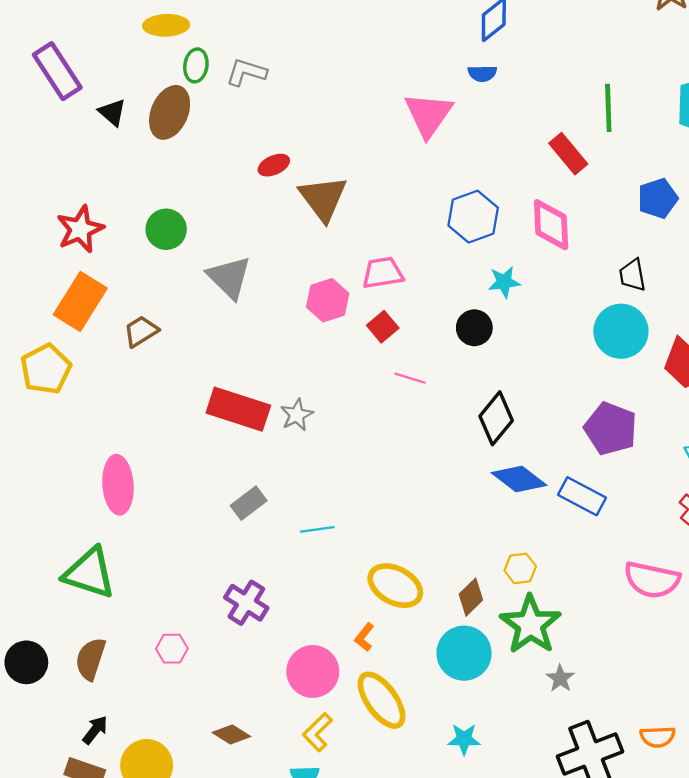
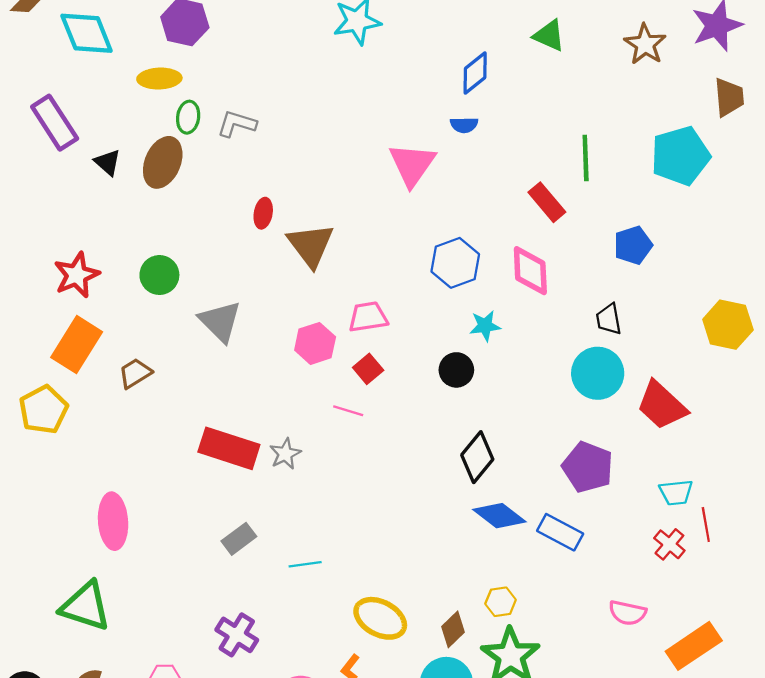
red ellipse: (274, 165) -> (263, 213), turned -56
pink line: (410, 378) -> (348, 411), moved
pink semicircle: (652, 580) -> (627, 613), size x0.7

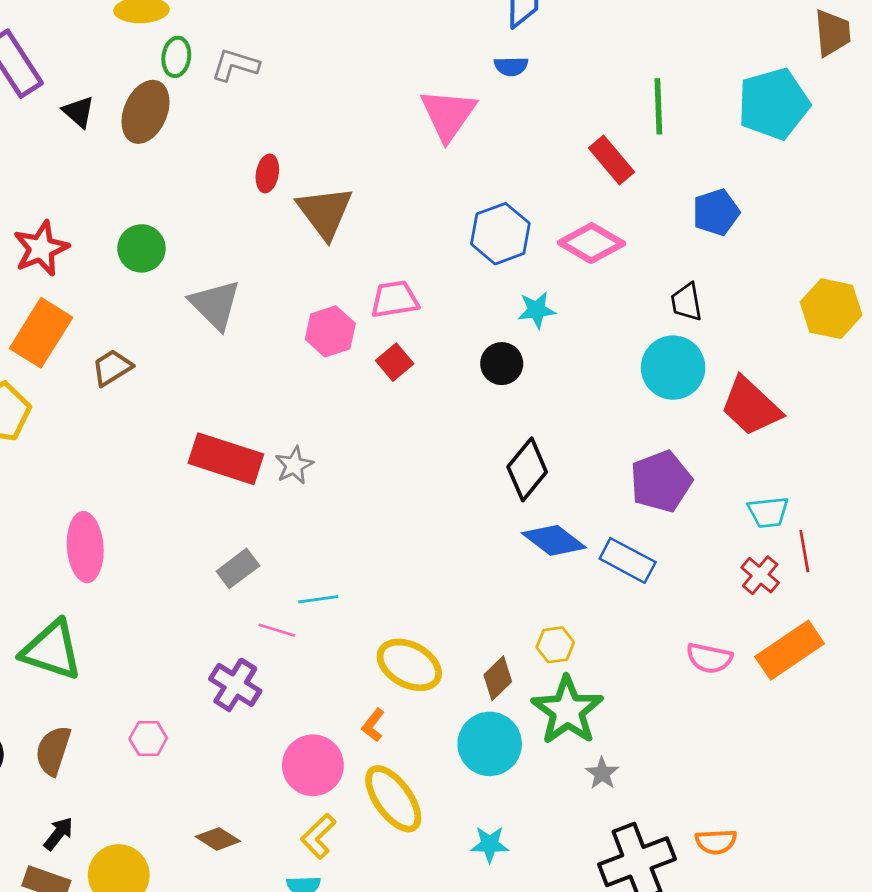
pink diamond: (530, 271) -> (591, 243), turned -57
pink line: (348, 411) -> (277, 630), moved
purple pentagon: (588, 467) -> (661, 481), turned 30
orange rectangle: (694, 646) -> (790, 650), moved

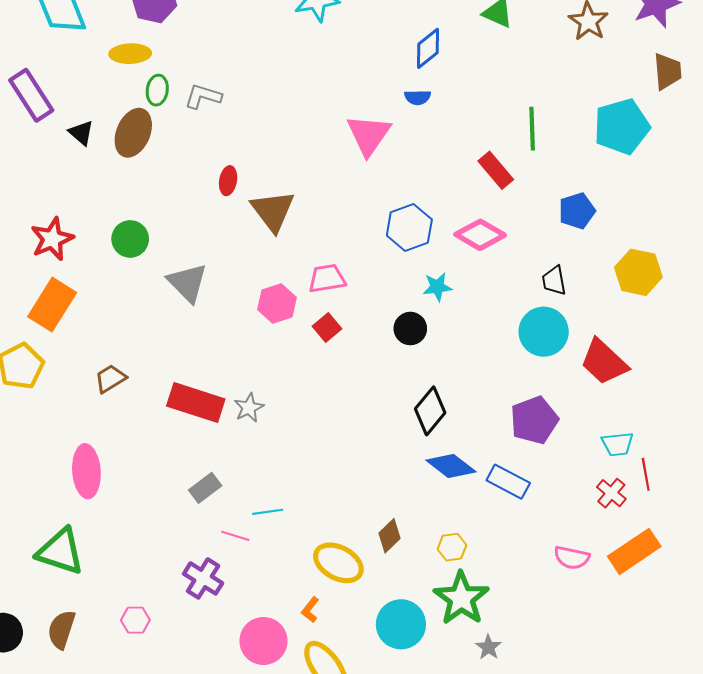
yellow hexagon: (831, 309) -> (638, 272), moved
brown trapezoid: (112, 368) -> (110, 379), moved
brown diamond: (498, 678) -> (389, 536), moved

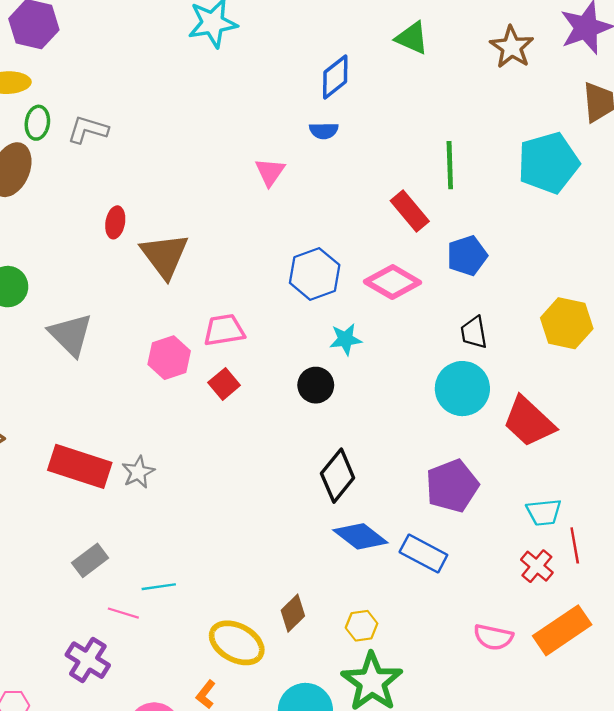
pink triangle: (369, 135) -> (270, 172), size x0.6
blue pentagon: (577, 211) -> (467, 256), moved

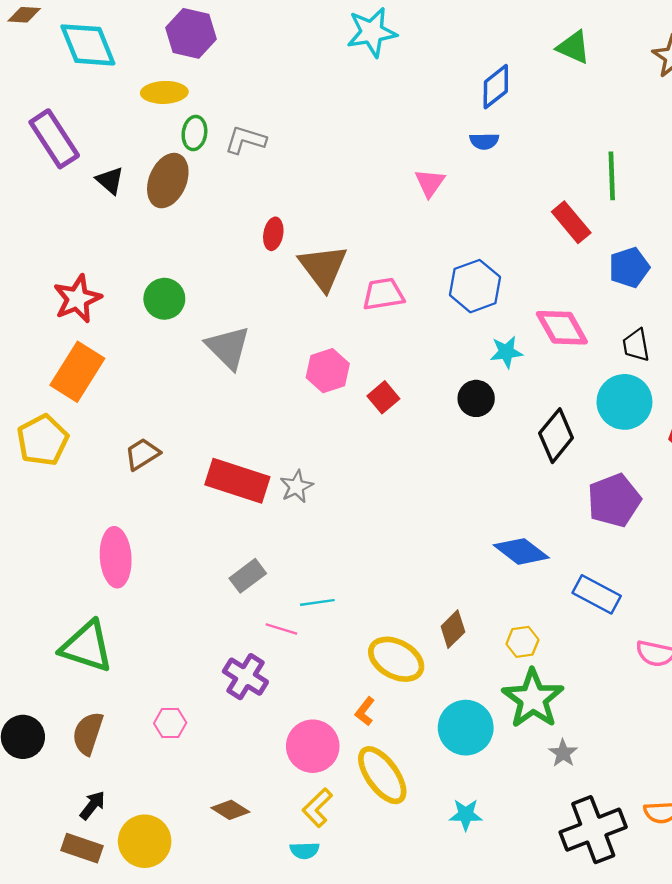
pink diamond: (393, 282) -> (562, 328), moved, turned 30
pink trapezoid: (224, 330) -> (383, 294), moved
black diamond: (338, 476) -> (556, 436), moved
blue rectangle: (423, 554) -> (597, 594), moved

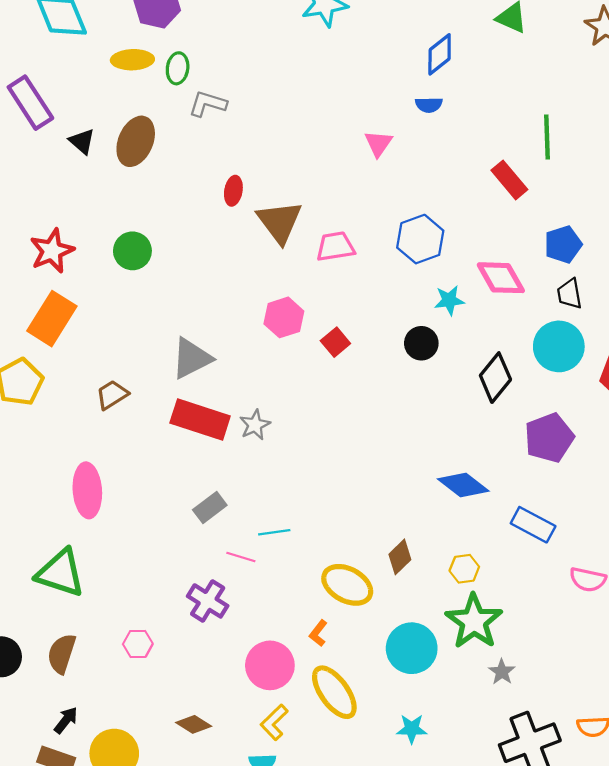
green ellipse: (194, 133) -> (178, 68), moved
blue pentagon: (629, 267) -> (563, 244), moved
gray triangle: (228, 347) -> (192, 358), moved, turned 48

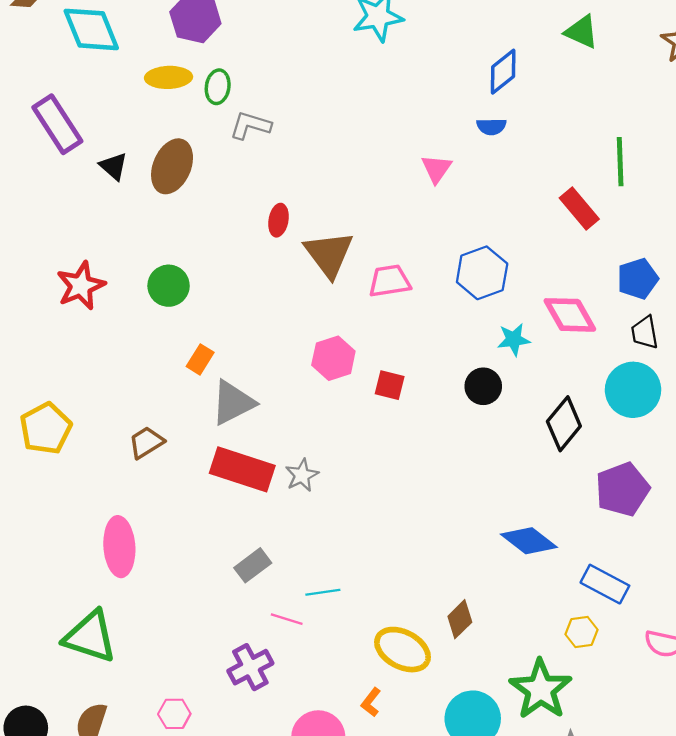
orange rectangle: (52, 319) -> (200, 359), moved, size x0.5
red square: (335, 342) -> (390, 385), turned -36
yellow hexagon: (464, 569) -> (582, 632), moved
purple cross: (208, 601) -> (250, 667), turned 30

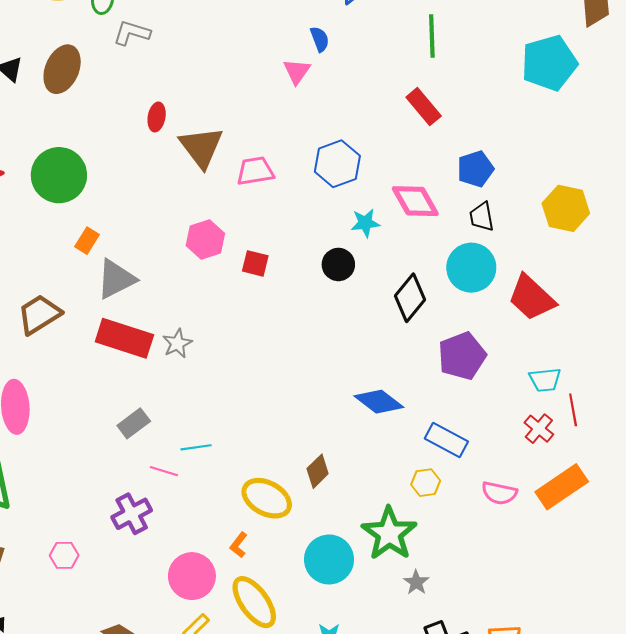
blue semicircle: (491, 127) -> (320, 39), moved, turned -110
green line: (620, 162) -> (432, 36), moved
green circle: (169, 286) -> (59, 175), size x1.5
brown trapezoid: (146, 442) -> (39, 314), size x1.4

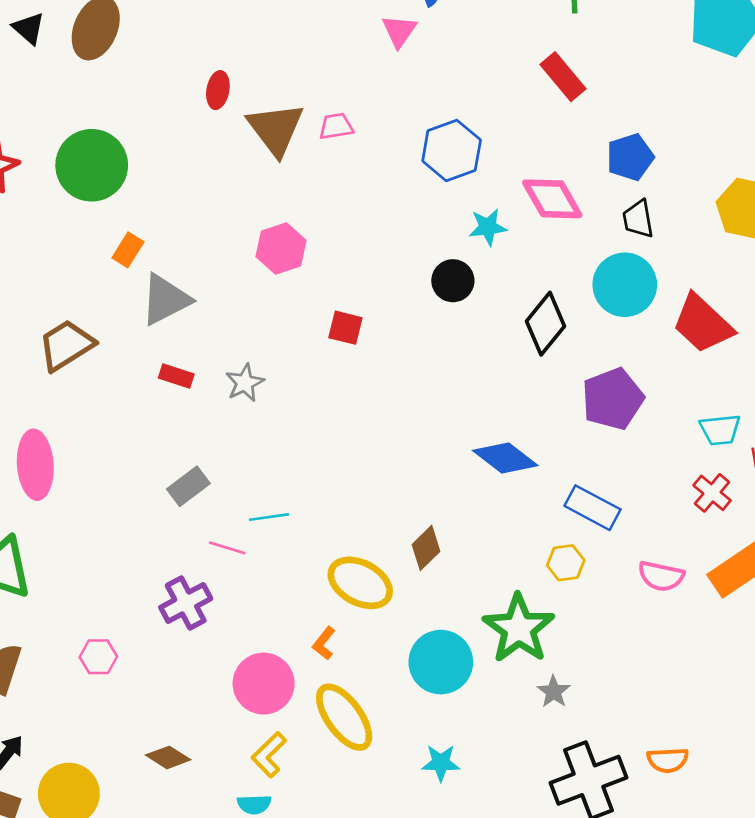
pink trapezoid: (255, 171) -> (336, 126), moved, size x0.7
red square: (255, 263) -> (345, 328), moved
red rectangle: (124, 338) -> (176, 376), size x0.5

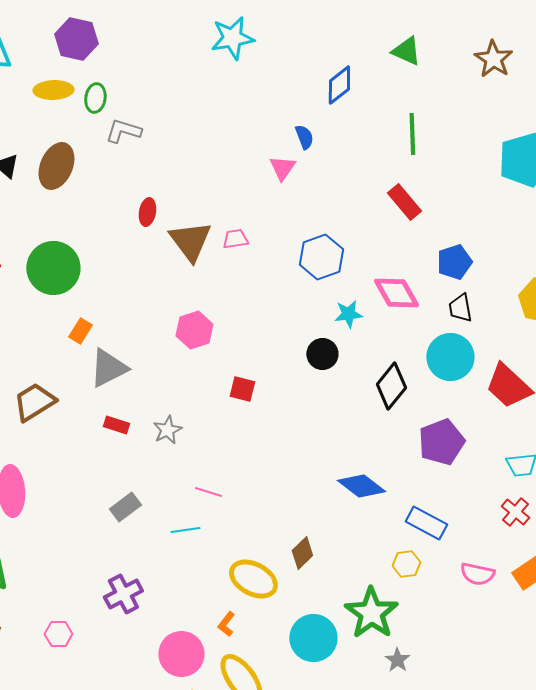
pink line: (227, 548) -> (208, 492), moved

